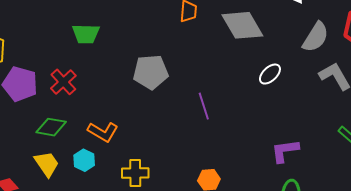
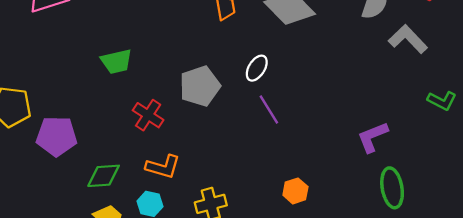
white ellipse: (270, 74) -> (257, 68), moved
red cross: (63, 82) -> (148, 115), moved

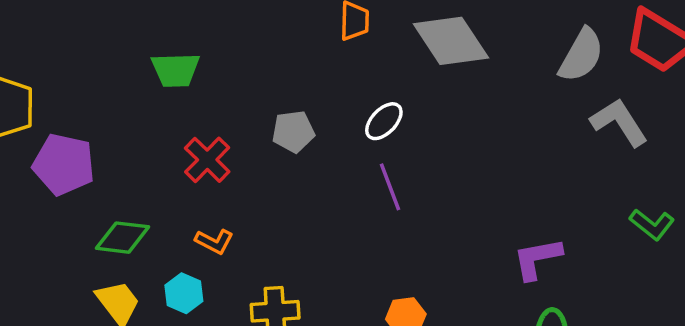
gray pentagon: (200, 86) -> (293, 132), size x0.7
orange L-shape: (163, 167) -> (214, 241), size x0.7

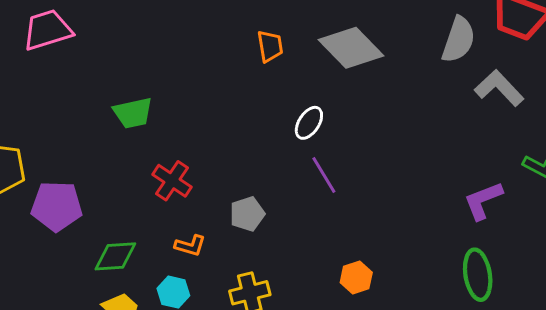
gray pentagon: (293, 132) -> (247, 214), moved
purple L-shape: (537, 259) -> (483, 200), moved

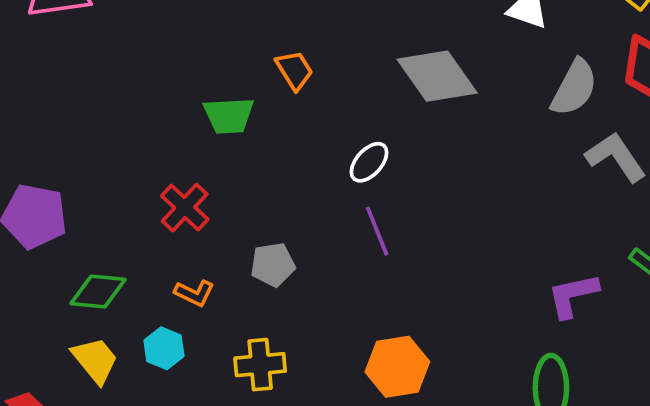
orange trapezoid: (270, 46) -> (294, 70), moved, turned -32
green trapezoid: (133, 113) -> (229, 116), moved
orange hexagon: (356, 277) -> (397, 367), size x1.5

